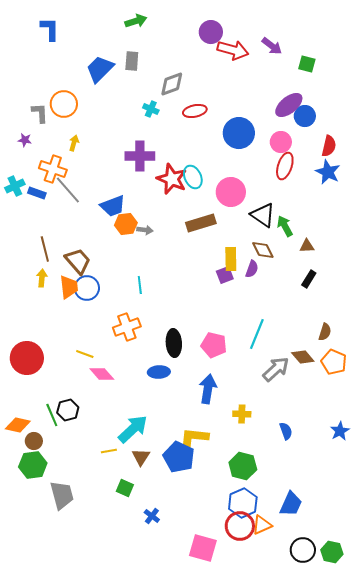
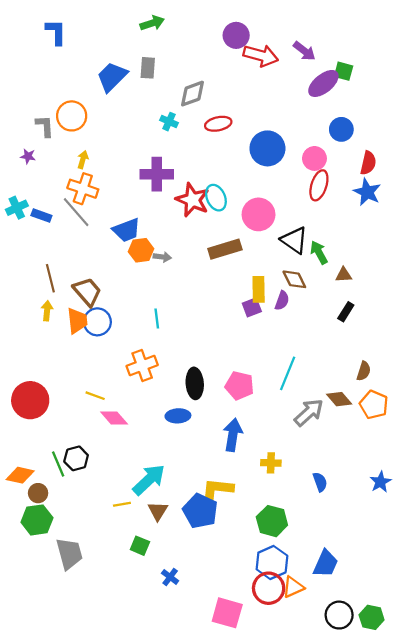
purple ellipse: (289, 105) -> (323, 83), moved
orange cross: (53, 169) -> (83, 189), moved

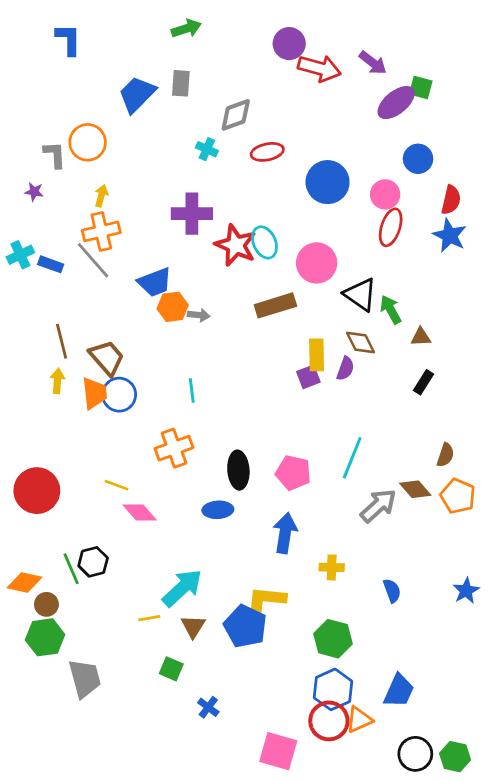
orange cross: (83, 189) -> (101, 231), turned -32

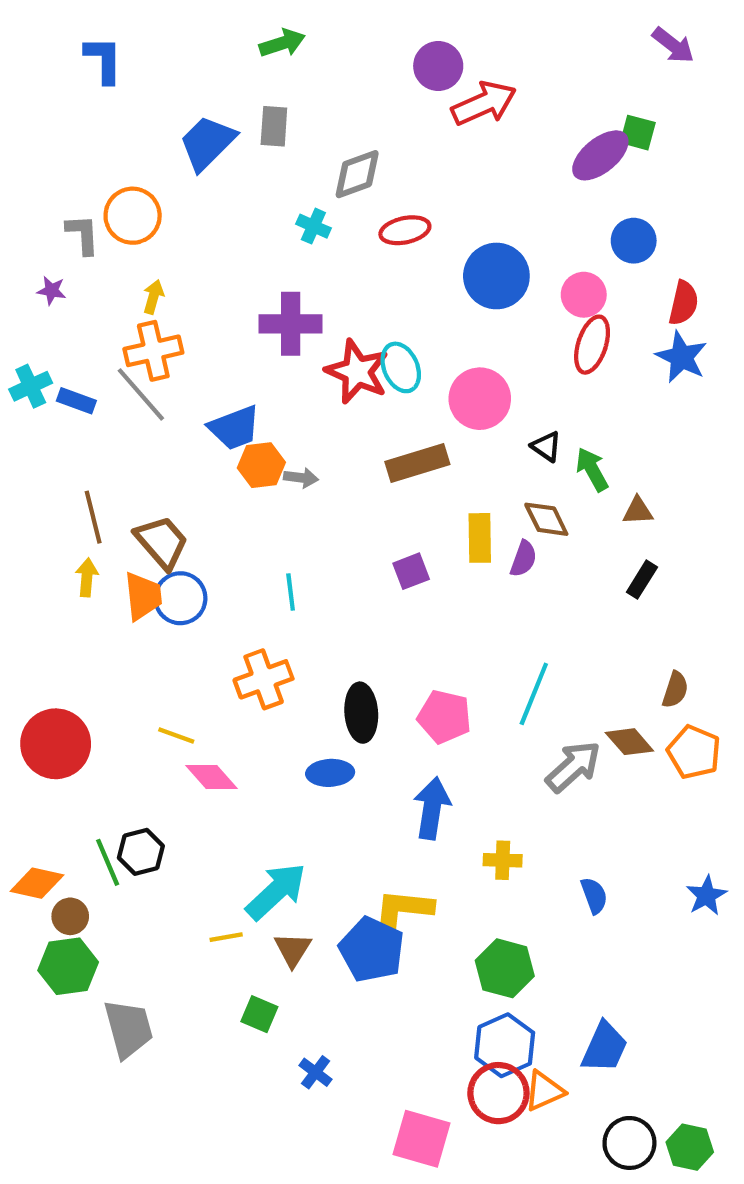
purple arrow: (373, 63) -> (673, 45), moved
red arrow: (319, 68) -> (484, 103), turned -39
black triangle: (360, 295) -> (546, 446), size x0.6
purple square: (308, 377) -> (411, 571), moved

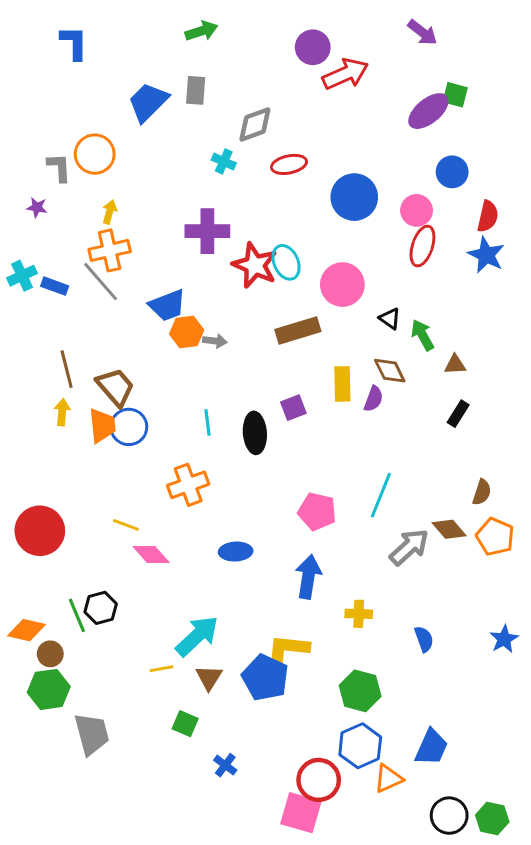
purple arrow: (673, 45) -> (422, 32), moved
black ellipse: (361, 713) -> (255, 433), moved
red circle: (498, 1093) -> (319, 780), moved

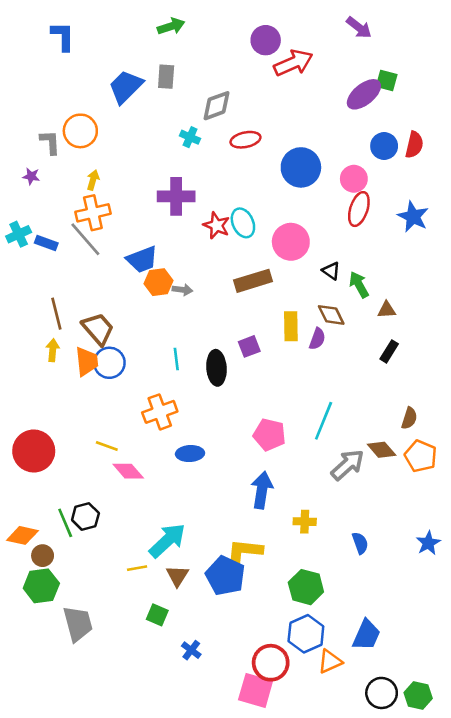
red semicircle: (488, 216) -> (414, 145), moved
red star: (255, 265) -> (216, 225), size x0.7
blue ellipse: (236, 552) -> (190, 454), moved

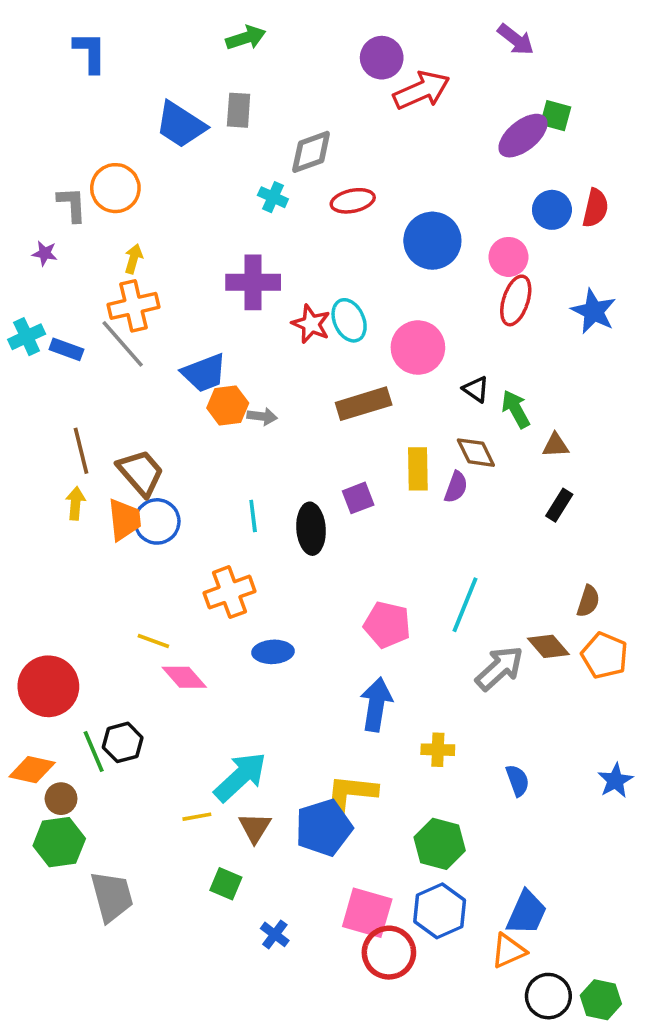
blue trapezoid: (126, 87) -> (181, 125), turned -102
red circle: (34, 451) -> (48, 686), moved
blue pentagon: (225, 576) -> (324, 828), turned 30
orange triangle: (330, 661) -> (508, 951), moved
pink square: (256, 690) -> (367, 913), moved

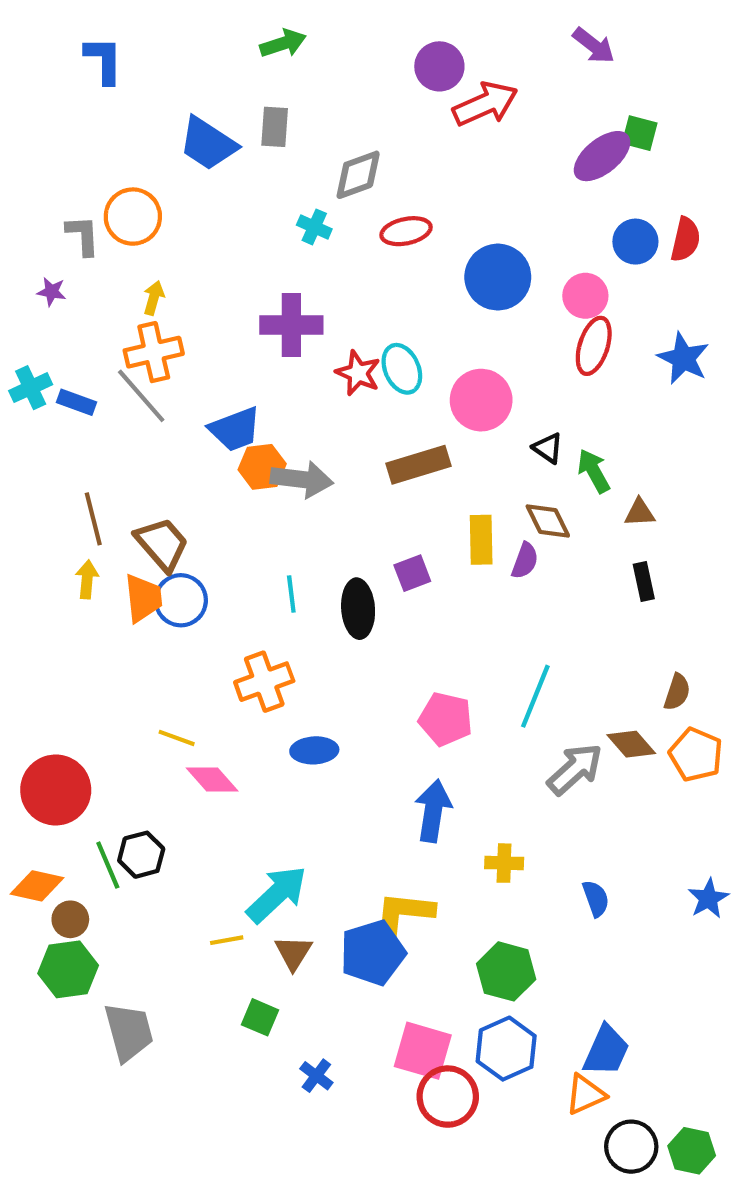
gray arrow: (262, 416) -> (302, 479), size x1.8
black rectangle: (559, 505) -> (644, 581), turned -44

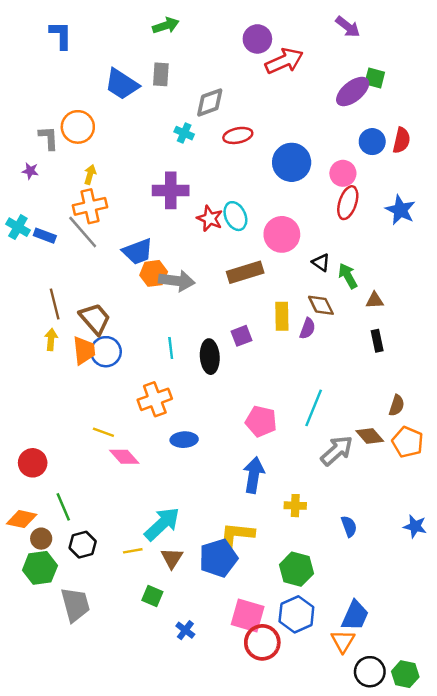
cyan cross: (31, 388) -> (18, 227), turned -35
red circle: (56, 790) -> (33, 463), size x0.7
black hexagon: (141, 855) -> (83, 545), moved
blue star: (708, 898) -> (415, 526), turned -30
orange triangle: (585, 1094) -> (343, 641), turned -35

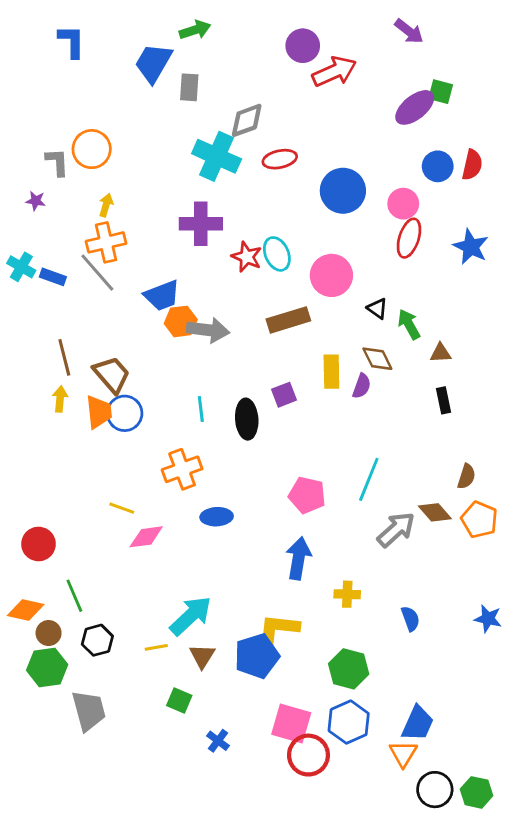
blue trapezoid: (122, 84) -> (153, 63), moved, turned 87
cyan cross: (184, 133) -> (217, 156), size x2.0
pink diamond: (124, 457) -> (146, 537), turned -56

